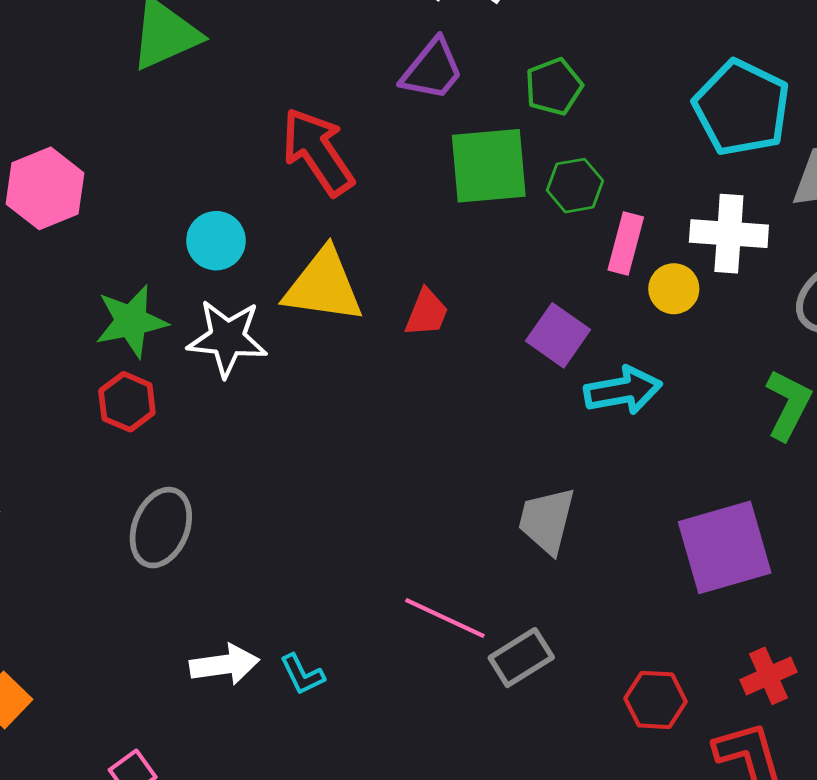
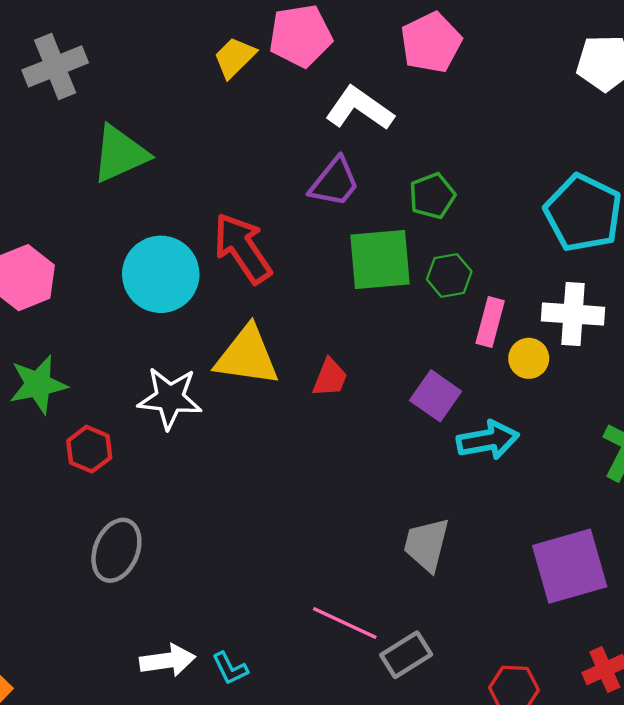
cyan circle: (216, 241) -> (161, 274), moved, size x1.6
green star: (131, 321) -> (38, 384), moved

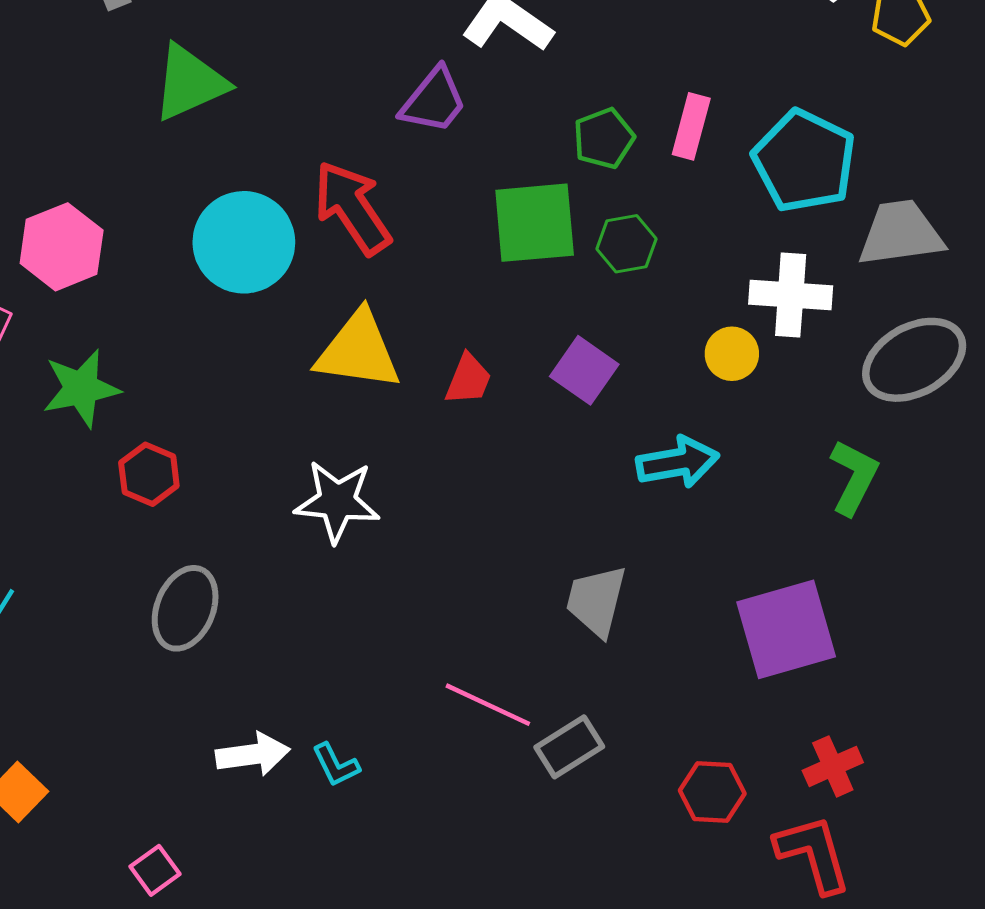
purple trapezoid: (335, 182) -> (434, 101), moved
pink rectangle: (490, 322) -> (691, 126), moved
purple square: (436, 396) -> (584, 370), moved
white star: (170, 398) -> (337, 501), moved

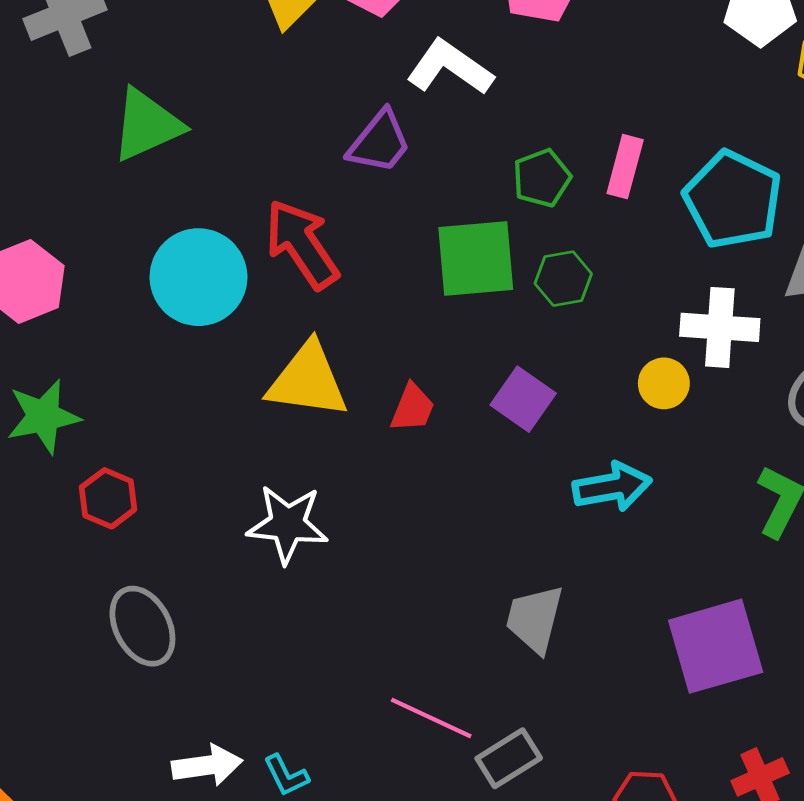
gray ellipse: (185, 608) -> (142, 626), turned -50

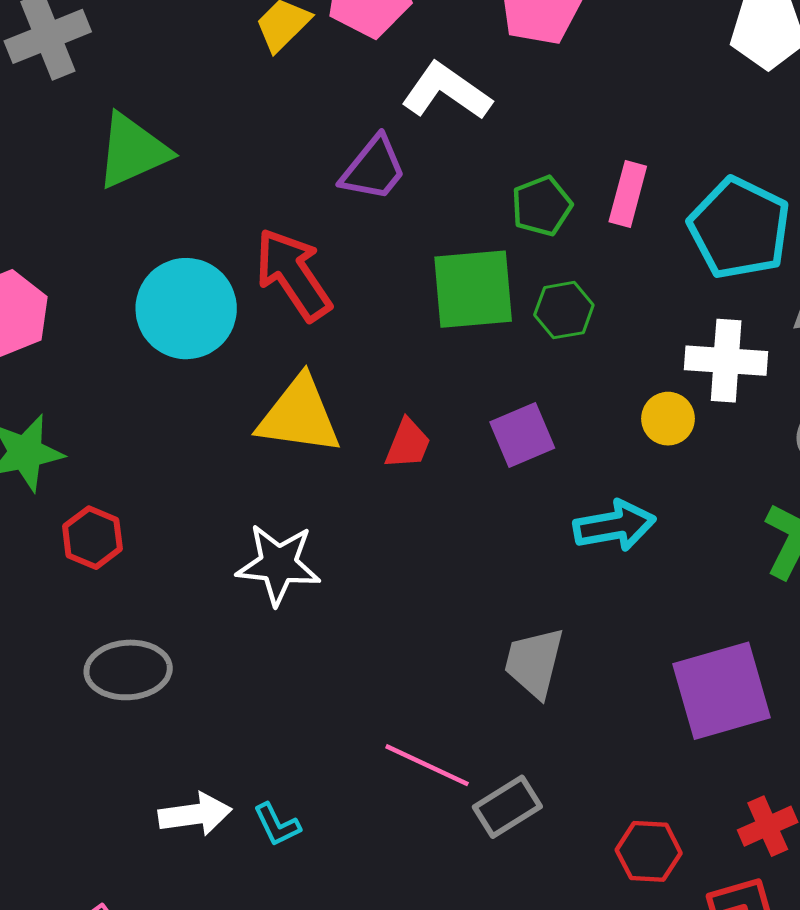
purple square: (523, 399) -> (522, 435), turned 32
gray ellipse: (142, 626) -> (128, 670), turned -66

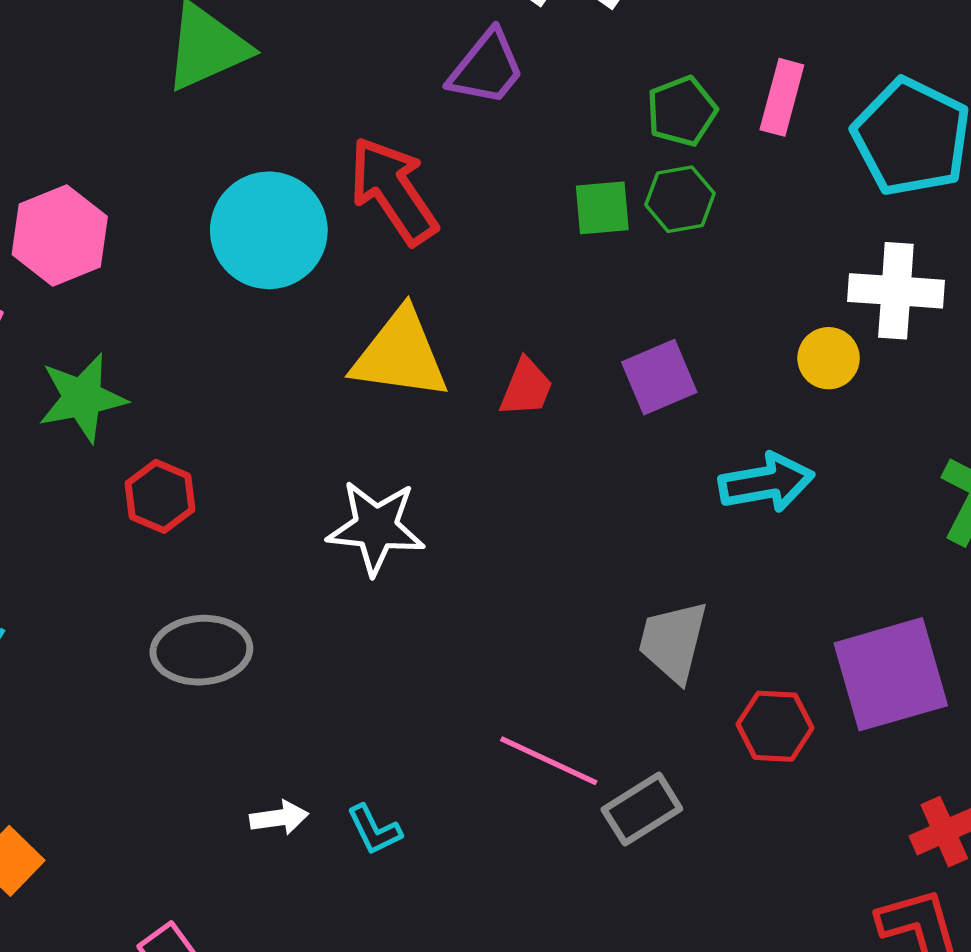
green square: (473, 289) -> (602, 208), size x0.6
green hexagon: (564, 310) -> (680, 199), moved
white arrow: (195, 814) -> (279, 818), size x0.7
red hexagon: (649, 851) -> (775, 726), moved

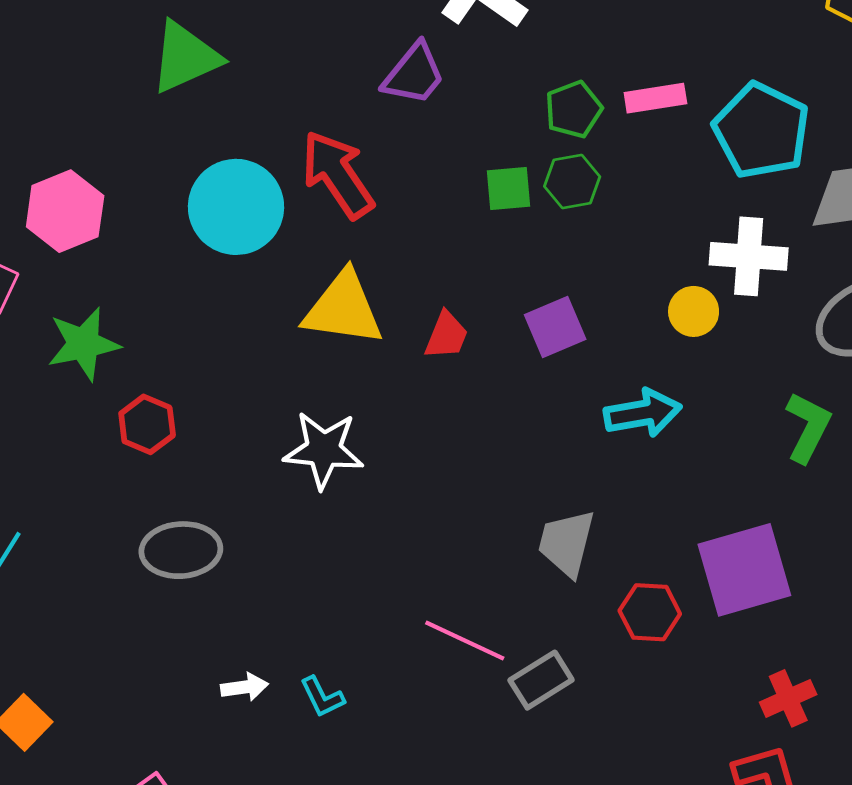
pink rectangle: (782, 97) -> (655, 98), turned 66

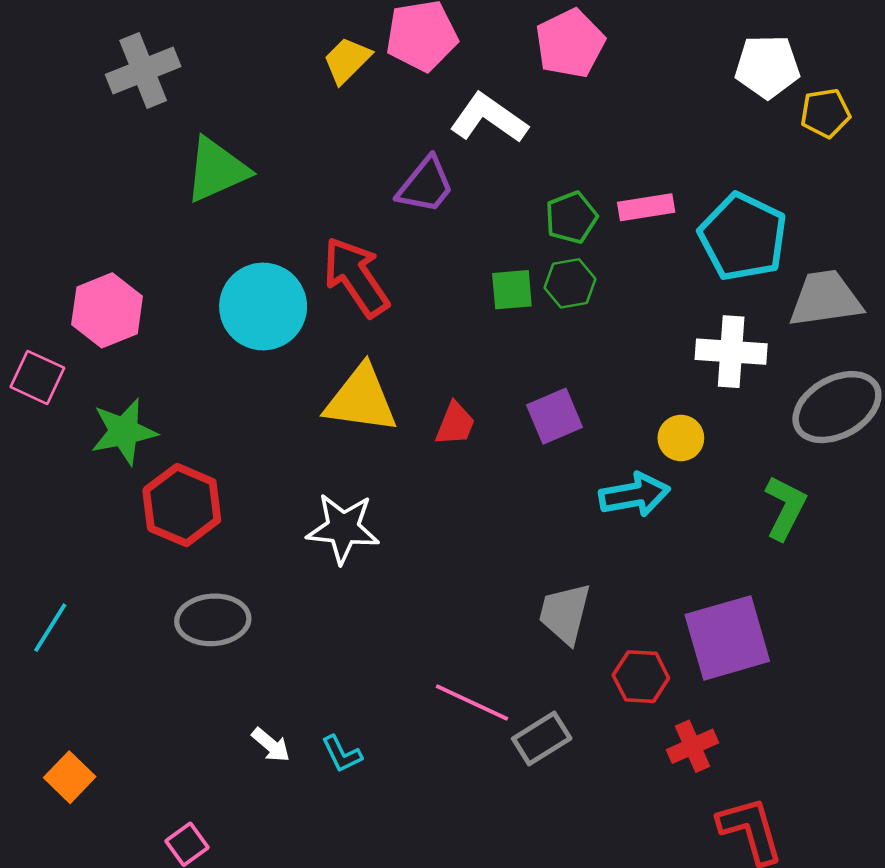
yellow circle: (694, 311) -> (681, 438), moved
red hexagon: (147, 424) -> (182, 505), size x1.5
white arrow: (244, 687) -> (271, 745), turned 48
red cross: (788, 698) -> (693, 746), moved

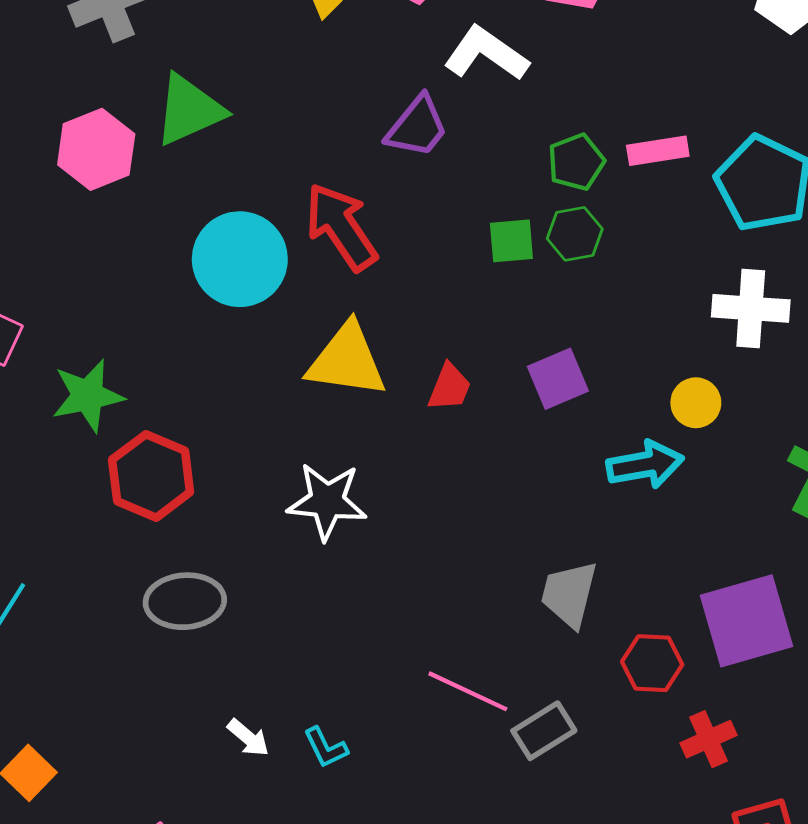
pink hexagon: (107, 310) -> (96, 149), moved

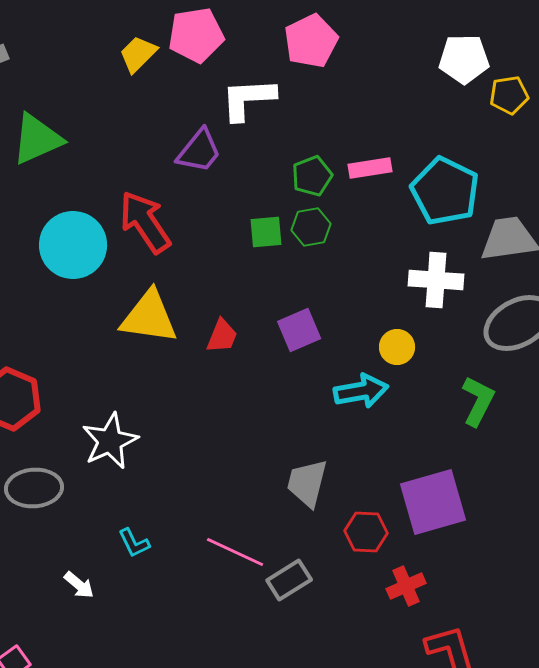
white L-shape: (486, 54) -> (248, 99), turned -38
white star: (327, 501) -> (110, 441), moved, turned -30
cyan L-shape: (326, 748) -> (134, 543), moved

